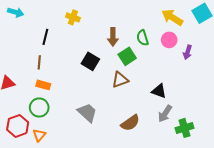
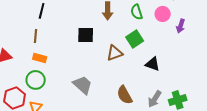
green square: (127, 56) -> (135, 39), moved
black square: (90, 61) -> (86, 35), turned -30
gray arrow: (165, 114) -> (155, 99), moved
brown semicircle: (130, 123) -> (125, 95), turned 96

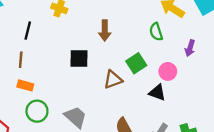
green semicircle: (137, 12) -> (156, 32), moved
pink circle: (163, 14) -> (168, 71), moved
green circle: (36, 80) -> (37, 111), moved

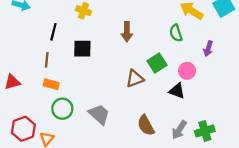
black square: (79, 59) -> (82, 49), moved

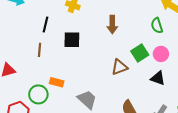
pink circle: (187, 71) -> (161, 54), moved
orange rectangle: (51, 84) -> (57, 82), moved
green circle: (62, 109) -> (38, 94), moved

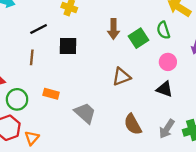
black line: (45, 25) -> (39, 29), turned 49
green square: (140, 53) -> (138, 38), moved
green circle: (38, 94) -> (17, 99), moved

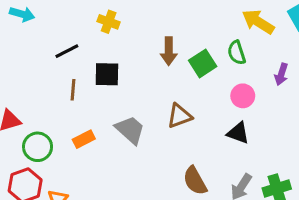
brown line: (32, 57) -> (73, 90), moved
orange rectangle: (51, 94) -> (84, 139), turned -42
gray trapezoid: (85, 113) -> (130, 130), moved

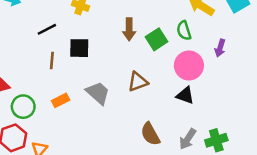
pink circle: (243, 96) -> (189, 65), size x1.5

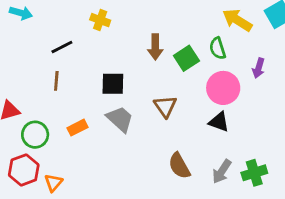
black square: (79, 48) -> (113, 84), moved
brown line: (52, 61) -> (56, 81), moved
brown triangle: (138, 82) -> (165, 106), turned -45

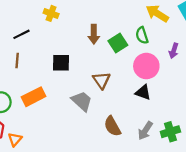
gray trapezoid: (120, 119) -> (82, 101), moved
orange rectangle: (78, 128) -> (34, 97), size x1.5

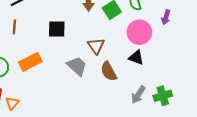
brown semicircle: (112, 126) -> (109, 71), moved

